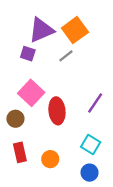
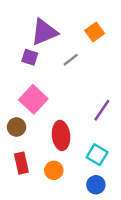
orange square: (75, 30) -> (95, 32), moved, size x0.7
red ellipse: (57, 111) -> (61, 135), moved

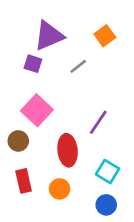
purple line: (102, 110) -> (98, 122), moved

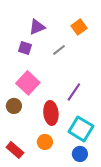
purple triangle: (49, 36) -> (37, 27), size x0.7
cyan square: (108, 172) -> (81, 129), size x1.4
red rectangle: (24, 181) -> (15, 150), moved, turned -36

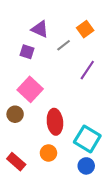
purple triangle: (37, 27) -> (40, 29), turned 48
gray line: (59, 50) -> (64, 45), moved
purple line: (74, 92) -> (87, 70), moved

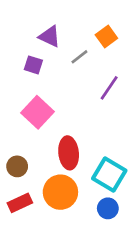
brown circle: (15, 114) -> (17, 166), moved
orange circle: (48, 153) -> (60, 192), size x1.6
red rectangle: (16, 162) -> (20, 203), turned -66

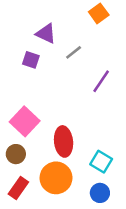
orange square: (106, 36) -> (99, 13), moved
pink square: (37, 112) -> (25, 121), moved
cyan square: (109, 175) -> (101, 162), size x0.7
red rectangle: (20, 203) -> (18, 188), turned -30

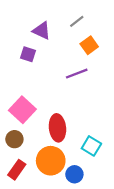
orange square: (99, 13) -> (89, 45), moved
gray line: (74, 52) -> (77, 21), moved
purple line: (101, 81) -> (77, 74), moved, turned 35
blue circle: (100, 193) -> (74, 174), moved

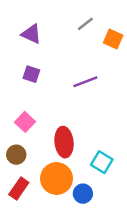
purple triangle: (42, 31) -> (31, 34), moved
orange square: (89, 45) -> (113, 39), moved, turned -30
purple square: (28, 54) -> (31, 74), moved
pink square: (22, 110) -> (25, 122), size x0.7

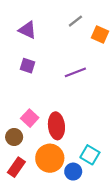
pink square: (25, 122) -> (30, 118), moved
cyan square: (102, 162) -> (90, 155), moved

